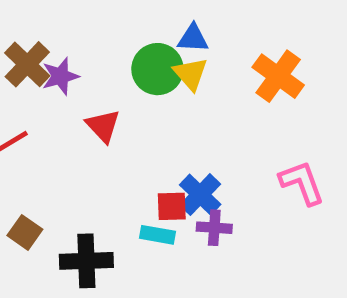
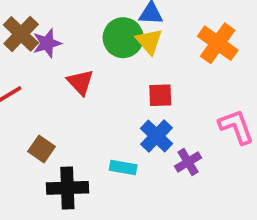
red square: (172, 206) -> (160, 95), moved
purple cross: (214, 228) -> (188, 162), moved, turned -35
brown square: (25, 232) -> (41, 149), moved

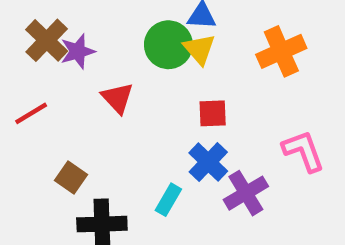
orange cross: (218, 43) -> (281, 51), turned 30
purple cross: (188, 162) -> (246, 193), size x1.4
cyan rectangle: (123, 168) -> (168, 200), turned -70

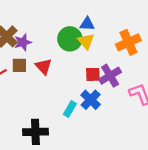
brown square: (71, 178) -> (19, 65), moved, turned -35
purple cross: (246, 193) -> (110, 76), moved
cyan rectangle: (168, 200) -> (70, 109), moved

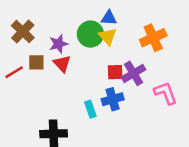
purple star: (23, 42) -> (58, 44), moved
blue cross: (91, 100) -> (113, 99), turned 30
cyan rectangle: (70, 109) -> (90, 109), turned -49

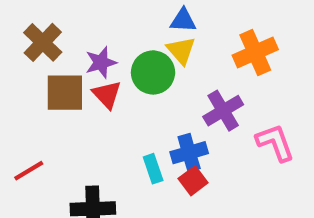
green circle: (90, 34) -> (153, 72), moved
brown square: (36, 62) -> (65, 93), size x1.5
red line: (14, 72) -> (29, 171), moved
red square: (115, 72) -> (193, 181), moved, turned -35

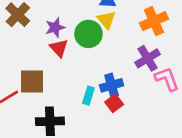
brown square: (65, 93) -> (32, 81), moved
purple cross: (223, 111) -> (148, 58), moved
cyan rectangle: (153, 169) -> (88, 96), turned 36

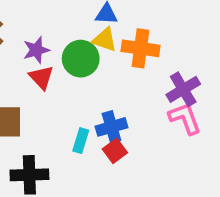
yellow triangle: (106, 20) -> (105, 40), turned -30
orange cross: (154, 21) -> (141, 48), moved, turned 32
purple cross: (148, 58) -> (183, 89), moved

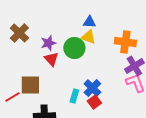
orange cross: (141, 48) -> (125, 42), moved
blue cross: (111, 127) -> (92, 88), turned -30

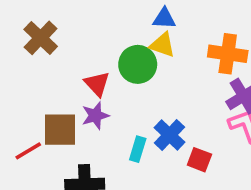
purple star: (48, 43) -> (95, 116), moved
red square: (94, 102) -> (199, 160), moved, turned -32

